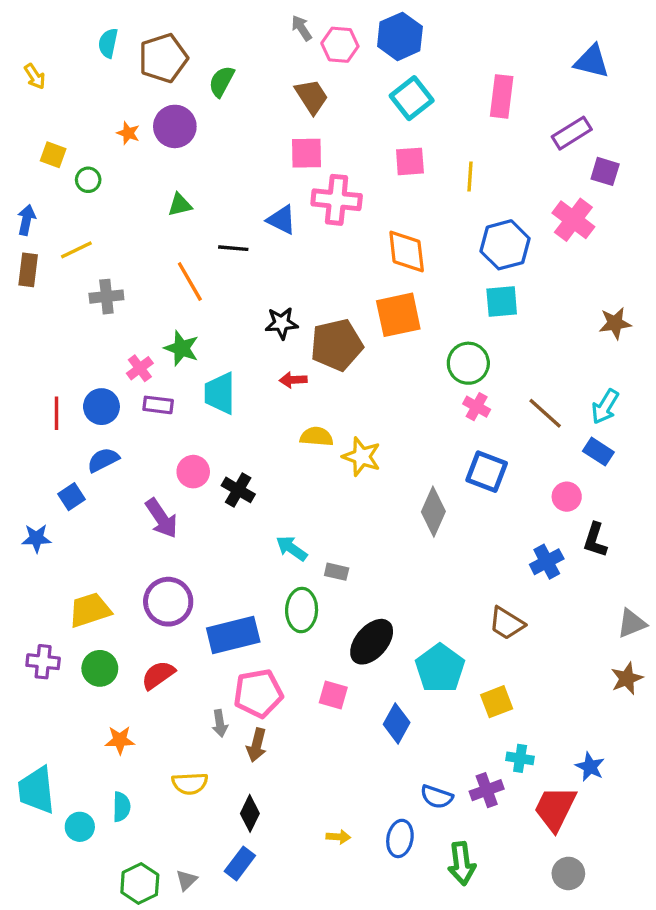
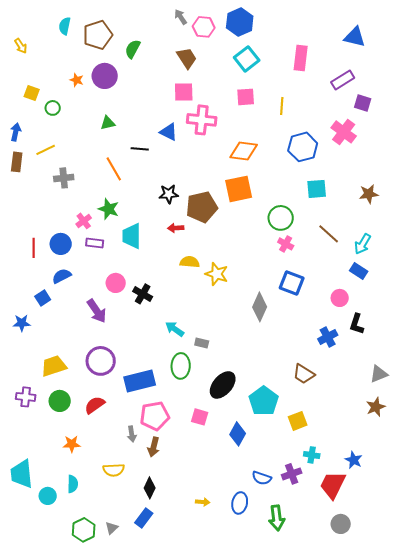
orange diamond: (407, 251) -> (244, 151), turned -76
cyan square: (502, 302) -> (317, 189), moved
brown line: (545, 413) -> (329, 234), moved

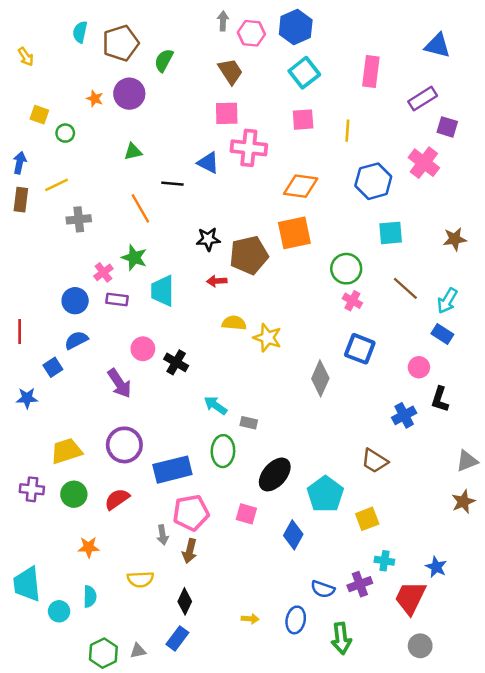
gray arrow: (181, 17) -> (223, 21), turned 35
red line: (34, 248) -> (20, 332), moved
gray triangle: (112, 528) -> (138, 651), turned 32

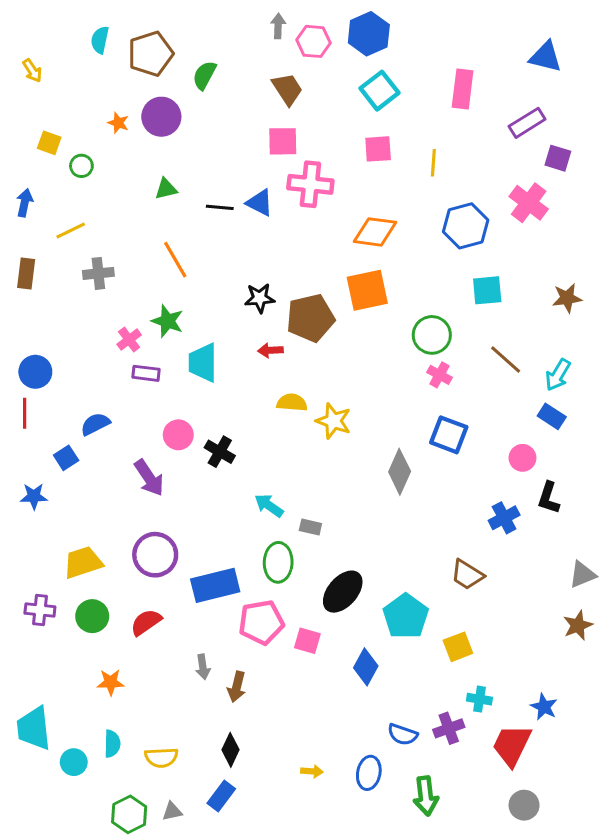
black line: (172, 184) -> (220, 207), moved
brown rectangle: (21, 200) -> (26, 273), moved
blue circle: (75, 301) -> (35, 372), moved
pink pentagon: (191, 513) -> (261, 622), moved
yellow semicircle: (140, 579) -> (161, 758), moved

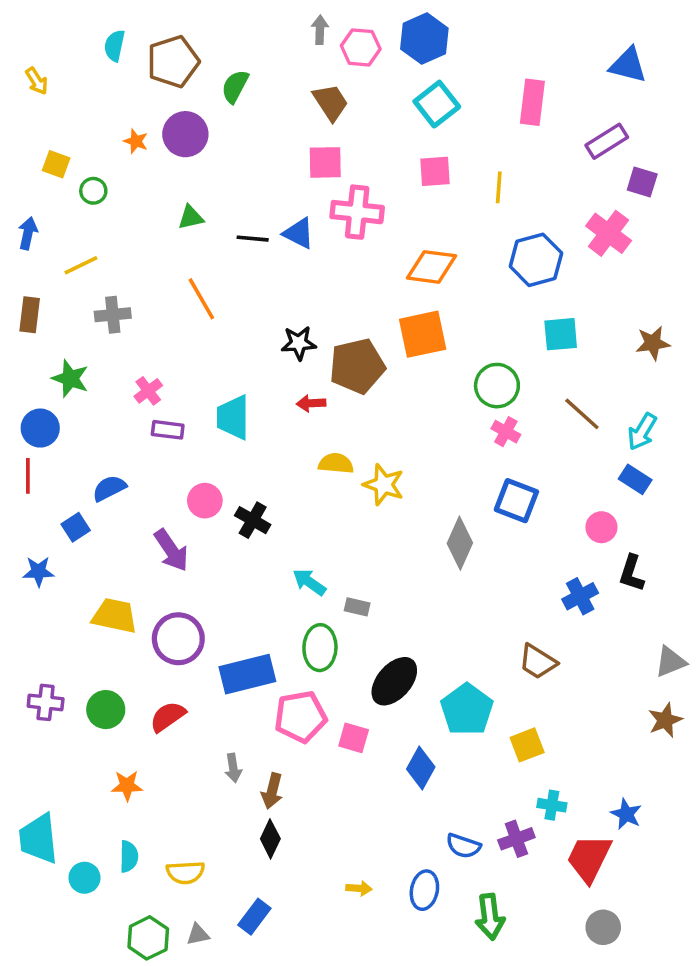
green star: (168, 321) -> (70, 378), moved
yellow trapezoid: (83, 562) -> (115, 616), moved, turned 30
black diamond: (231, 750) -> (270, 839), moved

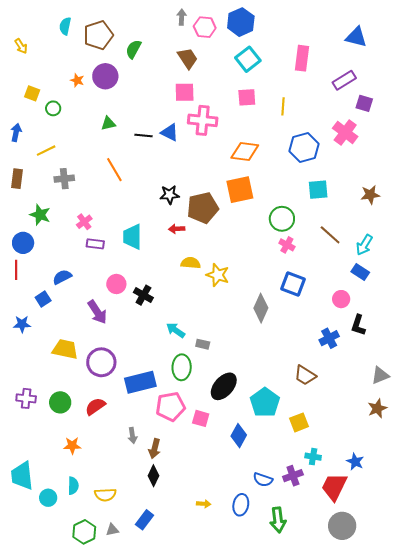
gray circle: (603, 927) -> (342, 526), size x1.4

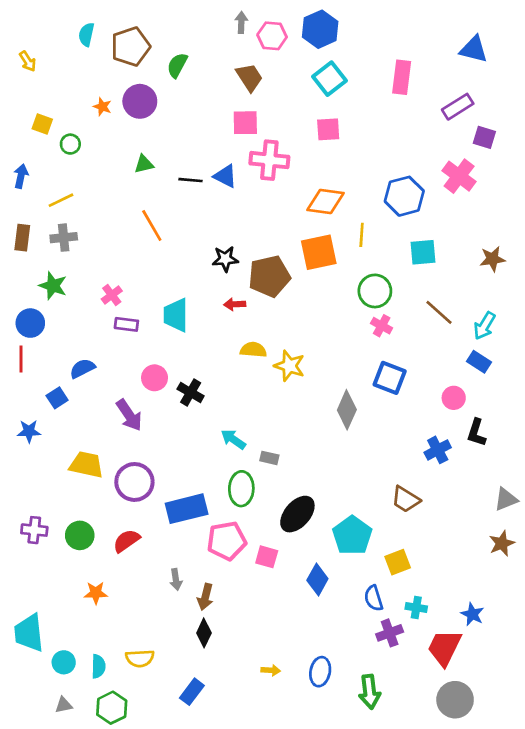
yellow line: (283, 106) -> (362, 235), moved
gray cross: (64, 179) -> (64, 238), moved
blue semicircle: (263, 480) -> (374, 598), moved, turned 54
cyan semicircle: (73, 486) -> (98, 666), moved
gray triangle: (112, 530) -> (64, 705), moved

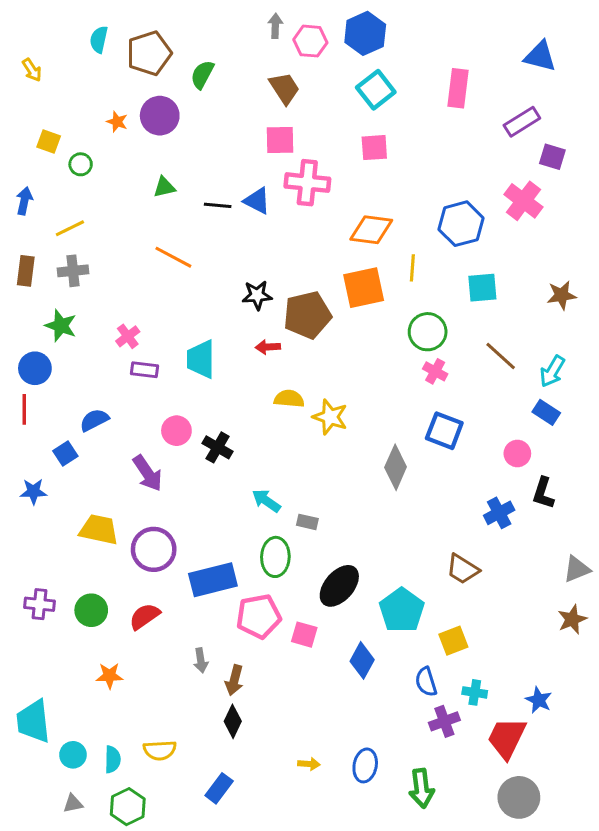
orange line: (152, 226) -> (173, 257), turned -32

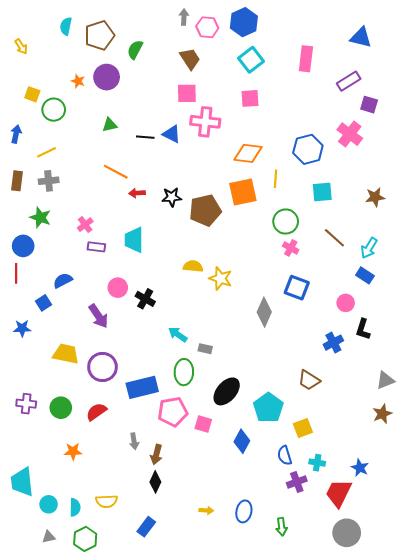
green circle: (81, 164) -> (54, 110), size x1.5
red arrow: (268, 347) -> (137, 193), moved
green arrow: (421, 788) -> (282, 527), size x0.7

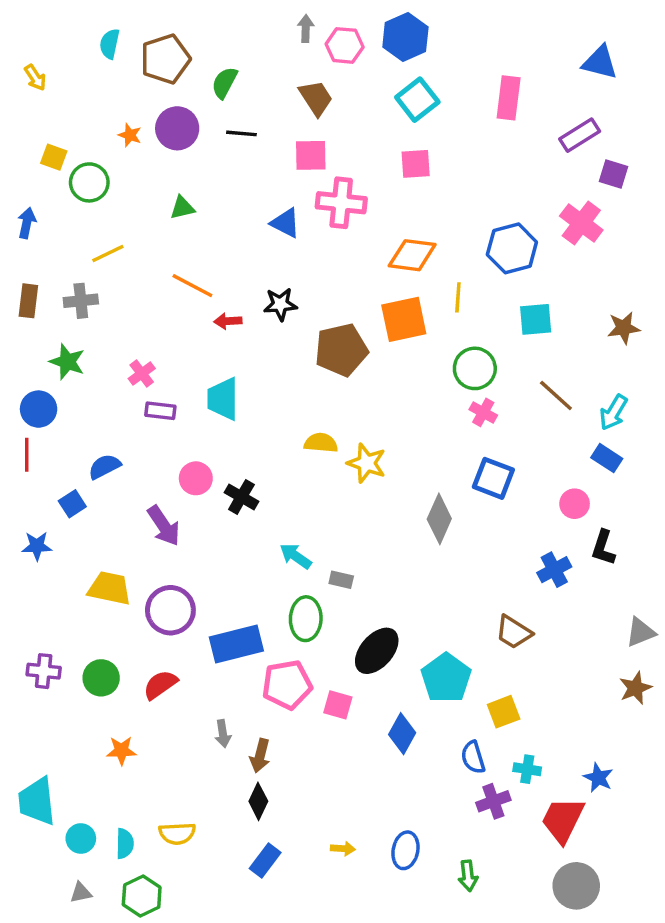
black line: (145, 137) -> (241, 133), moved
yellow line: (47, 152) -> (108, 253), moved
black star: (172, 197) -> (280, 304), moved
blue rectangle: (146, 527) -> (265, 860), moved

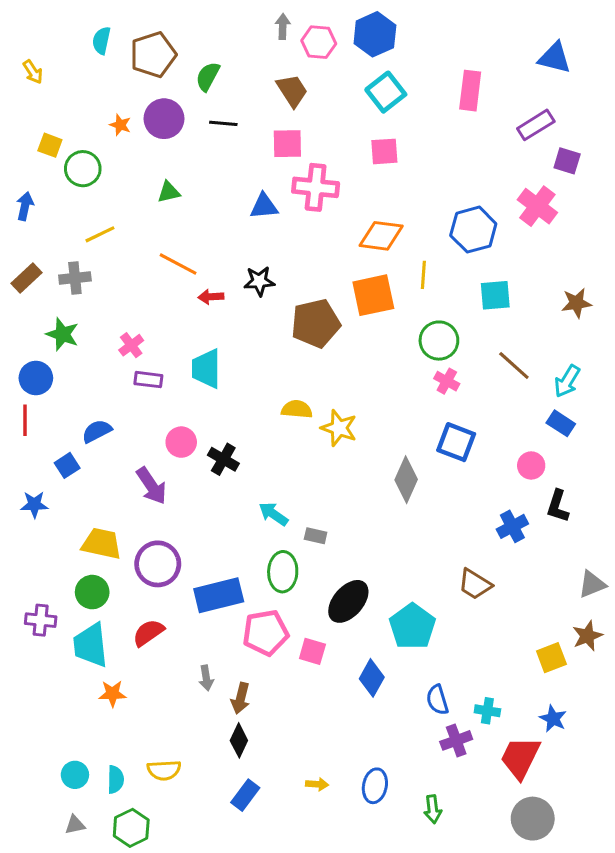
blue triangle: (285, 223) -> (264, 206), turned -32
brown rectangle: (28, 301) -> (27, 278), turned 40
green circle: (101, 678) -> (92, 592), moved
yellow square: (504, 712) -> (551, 658), moved
cyan trapezoid: (37, 801) -> (91, 645), moved

